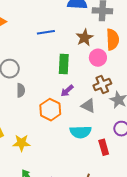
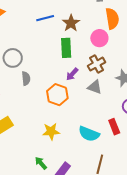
brown star: (85, 38) -> (71, 23), moved
brown cross: (102, 84) -> (97, 64), moved
cyan semicircle: (81, 132) -> (89, 134), moved, turned 30
yellow star: (21, 143) -> (51, 131), moved

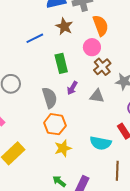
brown star: (71, 23) -> (64, 26), moved
brown cross: (97, 64) -> (102, 67), moved
gray semicircle: (26, 78) -> (50, 98), moved, size x1.5
orange hexagon: (57, 95) -> (55, 124), moved

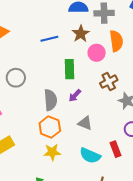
pink circle: (92, 47) -> (97, 53), moved
gray triangle: (97, 96) -> (85, 123), moved

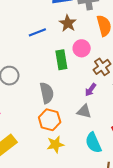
pink circle: (97, 53) -> (82, 48), moved
purple arrow: (75, 95) -> (91, 90), moved
cyan semicircle: (90, 156) -> (93, 143), turned 50

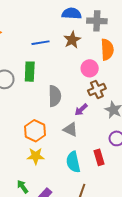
pink circle: (82, 48) -> (90, 68), moved
green rectangle: (61, 60) -> (30, 72), moved
gray semicircle: (47, 93) -> (55, 96), moved

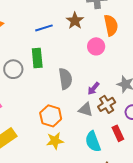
brown cross: (97, 89) -> (107, 104), moved

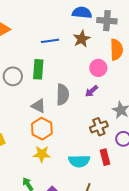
purple arrow: (93, 88) -> (91, 91), moved
gray triangle: (86, 110) -> (38, 106), moved
cyan semicircle: (93, 142) -> (79, 161), turned -80

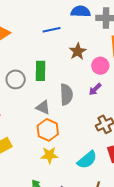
brown star: (82, 39) -> (78, 51), moved
blue line: (50, 41) -> (52, 30), moved
cyan semicircle: (79, 161) -> (87, 160), turned -35

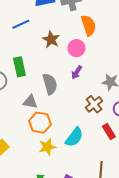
cyan semicircle: (87, 160) -> (74, 137), moved

